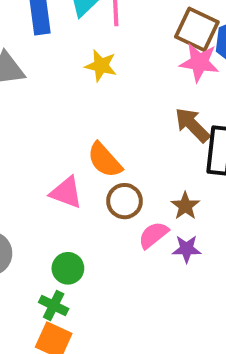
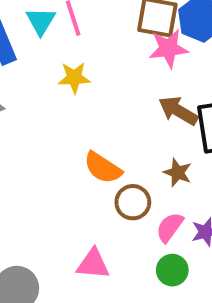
pink triangle: (66, 193) -> (93, 264), moved
brown star: (185, 206) -> (178, 173), moved
green circle: (68, 268) -> (172, 270), moved

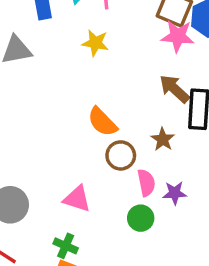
pink semicircle: (170, 227) -> (146, 183), turned 120

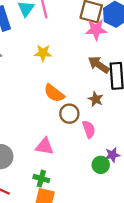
yellow star: (95, 43) -> (43, 53), moved
purple star: (175, 193) -> (112, 155), moved
green circle: (141, 218) -> (101, 165), moved

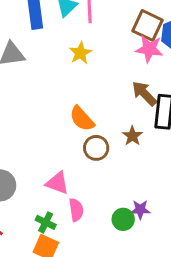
yellow star: (43, 53) -> (80, 53), moved, turned 30
pink semicircle: (89, 129) -> (76, 210), moved

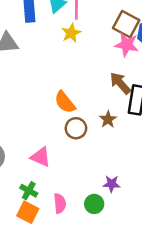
yellow star: (80, 53) -> (71, 33), moved
pink semicircle: (76, 210) -> (60, 203), moved
green circle: (123, 219) -> (94, 204), moved

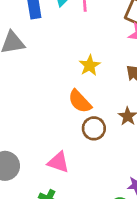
yellow star: (71, 33) -> (90, 65), moved

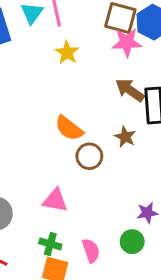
yellow star: (90, 65) -> (67, 52), moved

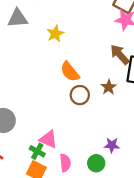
yellow star: (67, 52) -> (55, 34), moved
pink triangle: (55, 200) -> (48, 139), moved

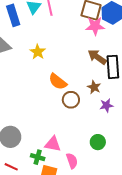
purple star: (112, 145) -> (106, 105), moved
green cross: (37, 151) -> (38, 157), moved
green circle: (96, 163) -> (98, 142), moved

